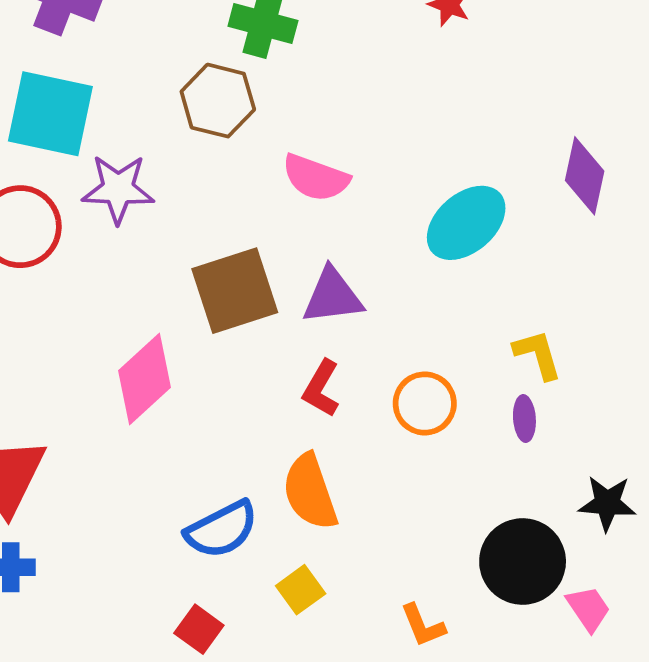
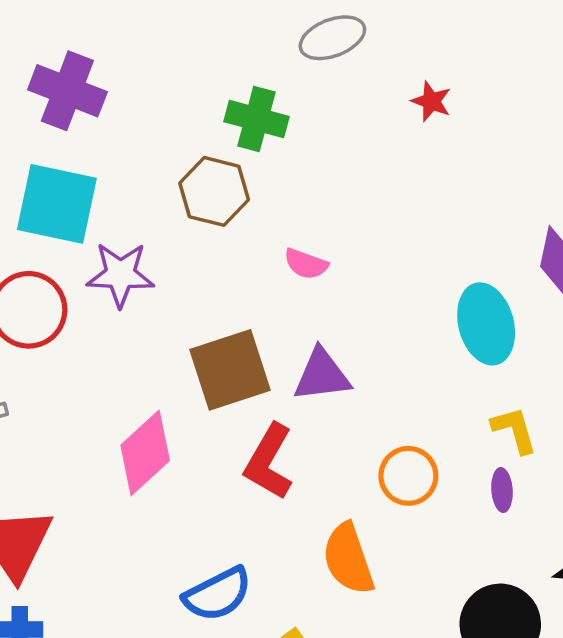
pink semicircle: (316, 178) -> (306, 264), size x0.7
cyan ellipse: (466, 223) -> (486, 324), moved, turned -64
red L-shape: (321, 388) -> (269, 462), moved, size x1.4
orange semicircle: (310, 492) -> (348, 559), moved

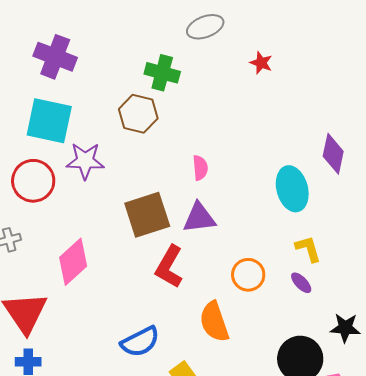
pink semicircle: (306, 264) -> (200, 168), moved, turned -115
pink diamond: (145, 453) -> (73, 262), moved
purple ellipse: (502, 490) -> (301, 283), turned -40

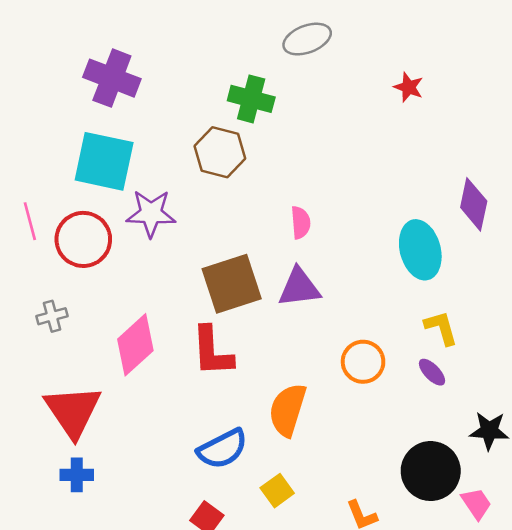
red star: (261, 63) -> (409, 87), moved
red L-shape: (169, 267) -> (212, 351), moved, turned -33
orange semicircle: (214, 322) -> (288, 410), moved, turned 36

